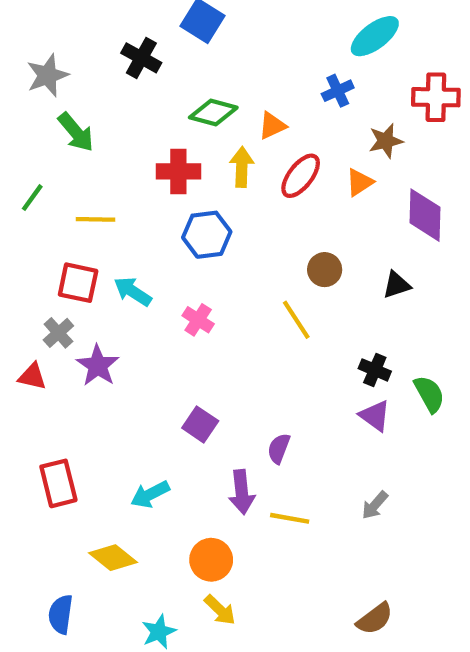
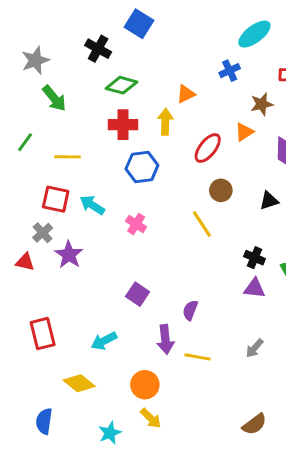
green diamond: (213, 112) -> (121, 85), moved
red ellipse: (301, 176) -> (208, 148), moved
purple triangle: (375, 416) -> (254, 288), turned -30

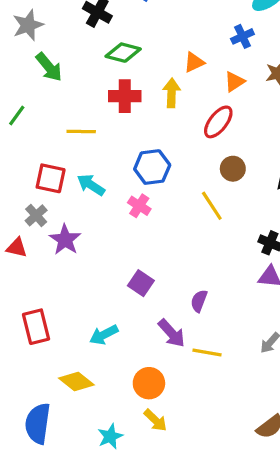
orange triangle: (244, 132) -> (234, 82), moved
yellow line: (67, 157) -> (81, 132), moved
blue hexagon: (142, 167) -> (152, 167), moved
purple arrow: (165, 339) -> (172, 333), turned -36
blue semicircle: (44, 421) -> (38, 423), size x1.4

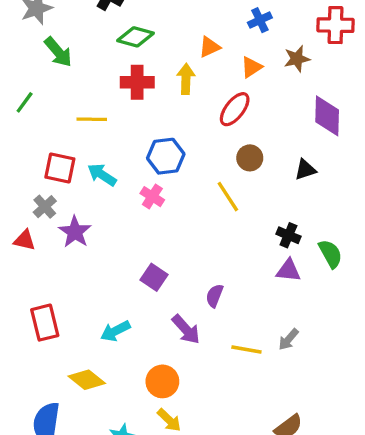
yellow line: (207, 353) -> (246, 350), moved

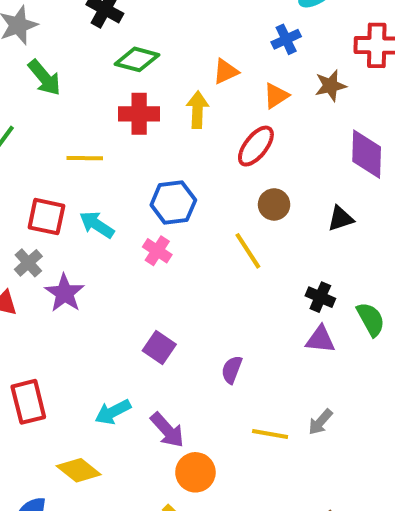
purple arrow: (186, 329) -> (167, 430), moved
orange circle: (162, 381) -> (195, 472), moved

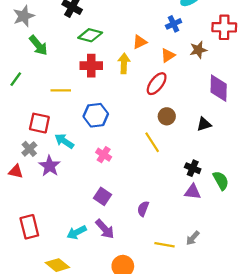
blue hexagon: (173, 202) -> (96, 115), moved
cyan arrow: (97, 225) -> (64, 141), moved
pink cross: (157, 251) -> (104, 155), moved
purple arrow: (167, 430) -> (105, 229), moved

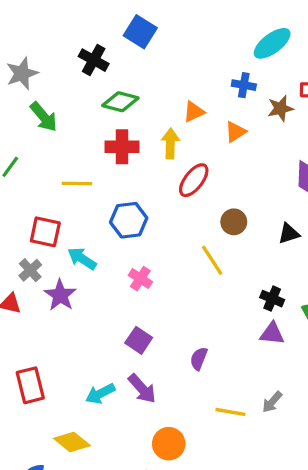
blue cross: (174, 24) -> (244, 85), turned 35
brown star: (198, 50) -> (280, 108), moved
red ellipse: (157, 84) -> (194, 180), moved

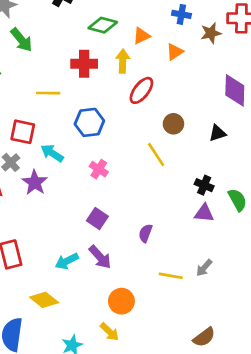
green diamond: (120, 102) -> (103, 25), moved

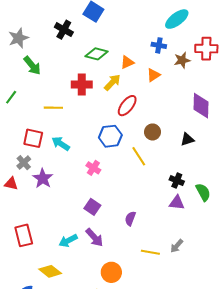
yellow arrow: (123, 61) -> (112, 82), turned 42
blue hexagon: (89, 122) -> (110, 136), moved
cyan arrow: (52, 153) -> (61, 144), moved

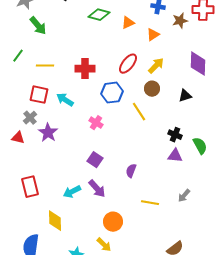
yellow arrow: (112, 82) -> (156, 66), moved
red cross: (82, 84) -> (85, 69), moved
yellow line: (53, 108) -> (45, 66), moved
gray arrow: (177, 246) -> (184, 196), moved
yellow diamond: (50, 271) -> (55, 221), turned 50

